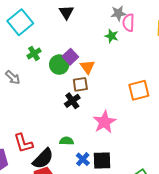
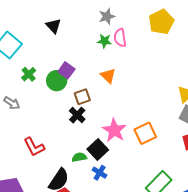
pink semicircle: (128, 23) -> (120, 38), moved
orange triangle: (88, 67) -> (108, 76), moved
orange square: (139, 90) -> (145, 133), moved
red L-shape: (23, 143) -> (34, 147), moved
black square: (102, 160) -> (98, 150), moved, turned -30

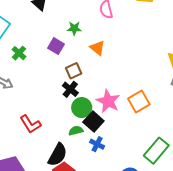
green star: (104, 41) -> (74, 28), moved
green circle: (57, 81) -> (82, 108), moved

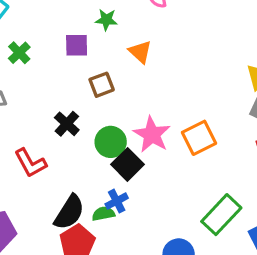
purple square: (56, 46) -> (77, 45), turned -35
black cross: (70, 89) -> (67, 124), moved
green semicircle: (76, 131) -> (103, 214), moved
blue cross: (97, 144) -> (117, 201), moved, turned 32

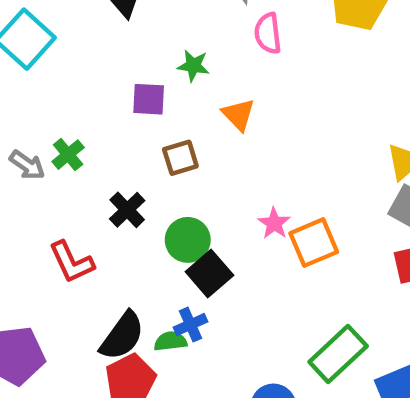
green cross: (19, 53) -> (68, 155), moved
pink star: (152, 135) -> (274, 223), moved, size x0.6

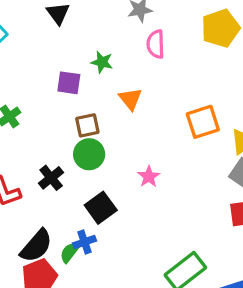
black cross: (127, 210) -> (51, 178), moved
green circle: (188, 240) -> (89, 154), moved
orange square: (314, 243) -> (203, 122), moved
green semicircle: (170, 341) -> (70, 252), turned -50

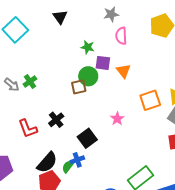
purple square: (69, 83) -> (103, 63), moved
orange triangle: (130, 99) -> (124, 71), moved
orange square: (203, 122) -> (150, 100), moved
green circle: (89, 154) -> (88, 76), moved

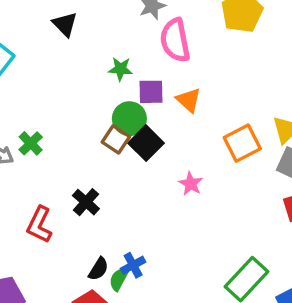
pink semicircle: (121, 36) -> (175, 40), size x1.4
brown square: (79, 87) -> (116, 139), turned -35
red L-shape: (28, 128) -> (39, 225), turned 55
black square: (87, 138) -> (146, 143), moved
black semicircle: (47, 162) -> (98, 269), moved, size x0.6

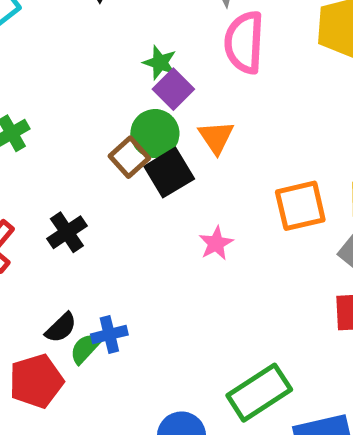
purple square: (151, 92) -> (173, 89), moved, turned 32
orange triangle: (189, 100) -> (216, 137), moved

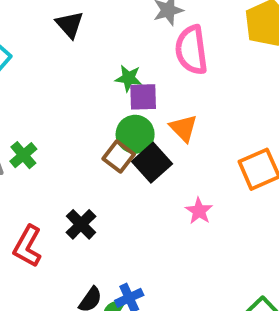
purple square: (173, 89) -> (143, 97), turned -36

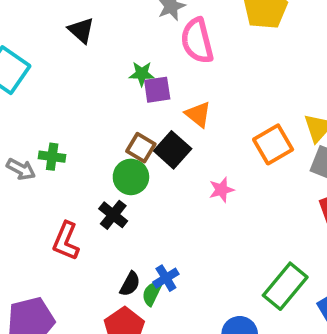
green circle: (135, 134) -> (131, 177), moved
green cross: (23, 155) -> (52, 157), turned -35
pink star: (199, 211) -> (222, 190), turned 30

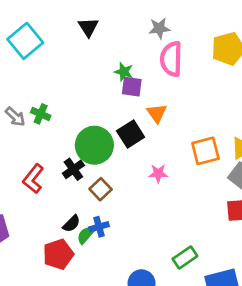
brown square: (141, 148) -> (101, 189), moved
green circle: (131, 177) -> (94, 145), size x1.4
green rectangle: (285, 286) -> (185, 257), size x0.7

